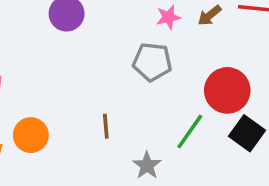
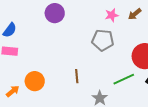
green line: (190, 132) -> (124, 79), turned 30

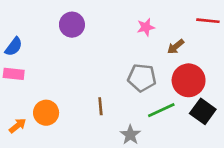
brown arrow: (135, 14) -> (176, 47), moved
gray pentagon: (103, 40) -> (142, 78), moved

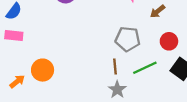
red circle: (189, 80) -> (169, 41), size x0.6
brown line: (100, 106) -> (115, 67), moved

